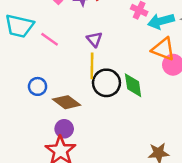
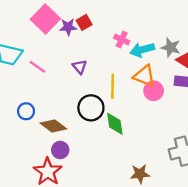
yellow line: (92, 66) -> (113, 86), moved
green diamond: (133, 85) -> (115, 124), moved
purple circle: (64, 129) -> (60, 150), moved

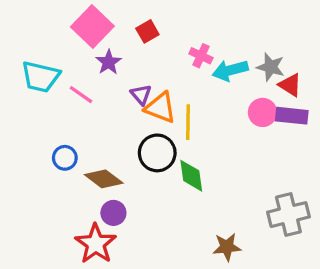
purple star: (68, 27) -> (109, 62), moved, turned -30
orange triangle: (144, 76) -> (160, 108), moved
pink circle: (154, 91) -> (263, 112), moved

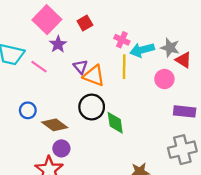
purple rectangle: (292, 116) -> (185, 111), moved
yellow line: (188, 122) -> (124, 67), moved

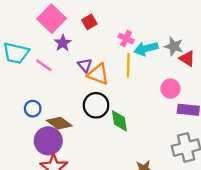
pink circle: (164, 79) -> (171, 89), moved
purple circle: (61, 148) -> (48, 141), moved, size x1.6

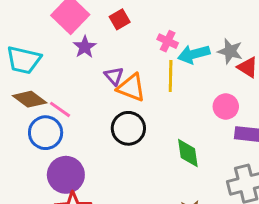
pink line: (44, 65) -> (60, 109), moved
blue circle: (33, 109) -> (46, 133), size x1.5
green diamond: (119, 121) -> (188, 153), moved
brown diamond: (59, 123) -> (30, 99), moved

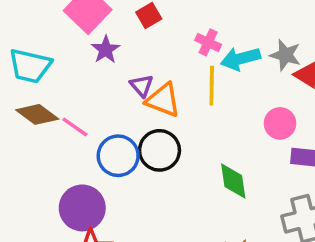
blue circle: (46, 133) -> (118, 156), moved

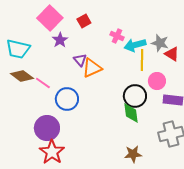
yellow line: (212, 86) -> (142, 60), moved
orange triangle: (163, 100) -> (92, 68), turned -45
black circle: (160, 150) -> (135, 96), moved

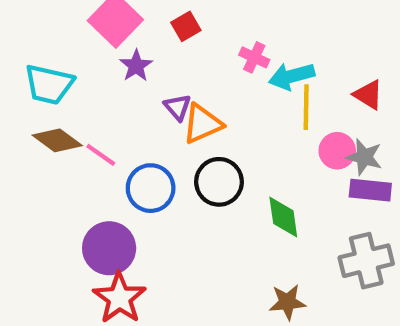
gray star: (160, 43) -> (364, 157), moved
black circle: (135, 96) -> (219, 182), moved

